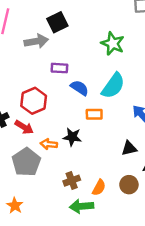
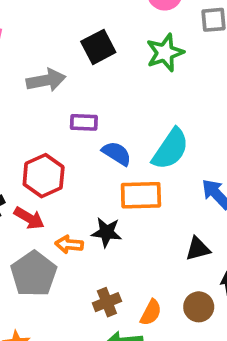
black square: (57, 22) -> (98, 47), moved
green star: (113, 43) -> (165, 53), moved, turned 30
orange rectangle: (94, 114) -> (141, 195), size x1.5

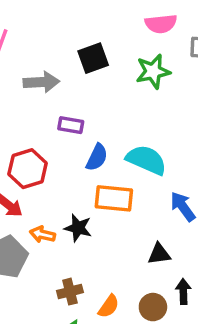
cyan semicircle: (170, 149) -> (146, 160), turned -108
blue semicircle: (117, 153) -> (97, 157), turned 76

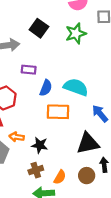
black square: (93, 58) -> (39, 28), turned -30
black star: (78, 228) -> (40, 145), moved
black triangle: (159, 254) -> (88, 143), size x1.6

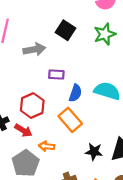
orange rectangle: (58, 112) -> (70, 120), moved, turned 50
black star: (40, 145) -> (94, 152), moved

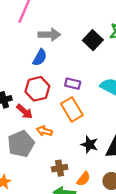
black square: (65, 30) -> (93, 40), moved
purple rectangle: (56, 75) -> (73, 84), moved
blue semicircle: (75, 93) -> (40, 58), moved

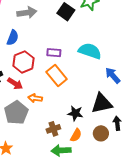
blue semicircle: (40, 58) -> (13, 38), moved
black star: (89, 144) -> (75, 113), moved

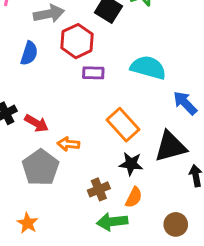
red hexagon: (23, 62) -> (77, 41), moved
orange rectangle: (57, 76) -> (123, 125), moved
brown circle: (101, 133) -> (176, 224), moved

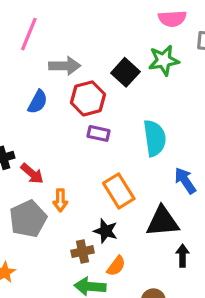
cyan semicircle: (148, 68) -> (155, 138), turned 56
orange arrow: (68, 144) -> (60, 200), turned -105
black star: (131, 164) -> (106, 231), moved

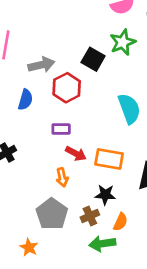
purple rectangle: (99, 133) -> (61, 129), moved
red arrow: (32, 174) -> (76, 154), moved
orange rectangle: (119, 191) -> (109, 159), turned -36
gray pentagon: (28, 219) -> (52, 214), moved

